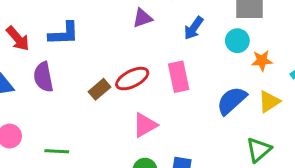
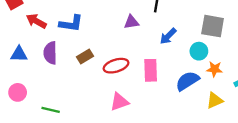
red arrow: (18, 38) -> (36, 21), turned 150
brown rectangle: (99, 89) -> (85, 56), moved
blue semicircle: (232, 101) -> (187, 81), moved

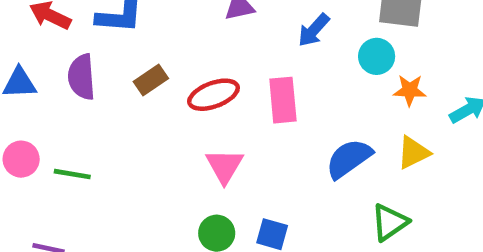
blue semicircle: (187, 81) -> (349, 159), moved
pink triangle: (119, 102) -> (224, 166), turned -36
green line: (51, 110) -> (72, 174), moved

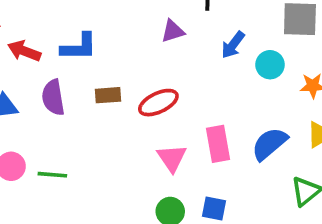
cyan circle: (377, 56) -> (270, 65), moved
brown rectangle: (151, 80) -> (108, 95), turned 35
pink rectangle: (283, 100) -> (218, 144), moved

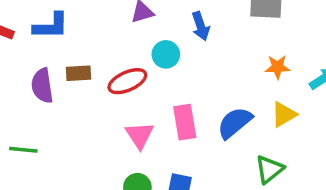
blue arrow: (233, 45) -> (201, 26), turned -56
cyan circle: (270, 65) -> (166, 54), moved
purple semicircle: (53, 97) -> (42, 86), moved

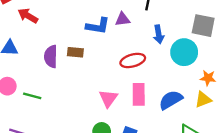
blue L-shape: (51, 26) -> (98, 26), moved
cyan circle: (166, 54) -> (184, 52), moved, size x1.5
orange star: (278, 67) -> (208, 78), moved
red ellipse: (127, 81) -> (133, 60), moved

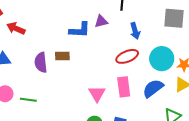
cyan circle: (184, 52) -> (162, 59), moved
red ellipse: (133, 60) -> (127, 56), moved

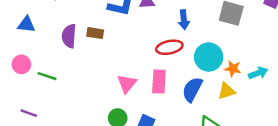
blue semicircle: (153, 88) -> (192, 89), turned -35

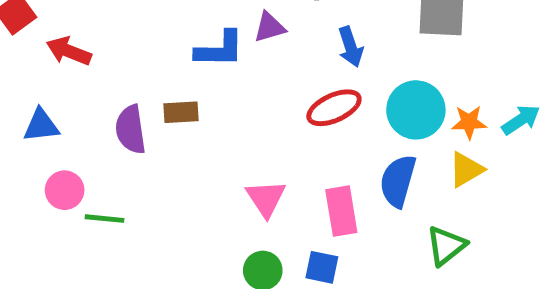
pink circle: (21, 64) -> (65, 190), moved
pink rectangle: (159, 81) -> (341, 211), moved

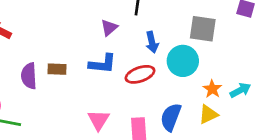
purple triangle: (269, 27) -> (109, 28), turned -30
blue L-shape: (220, 49) -> (103, 64), moved
cyan circle: (416, 110) -> (183, 61), moved
orange star: (469, 122) -> (212, 89), turned 30

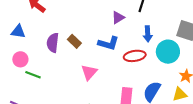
brown rectangle: (57, 69) -> (74, 41), turned 32
pink triangle: (99, 120) -> (89, 72), moved

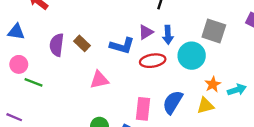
purple triangle: (118, 18) -> (146, 32), moved
pink triangle: (89, 72) -> (99, 80), turned 36

